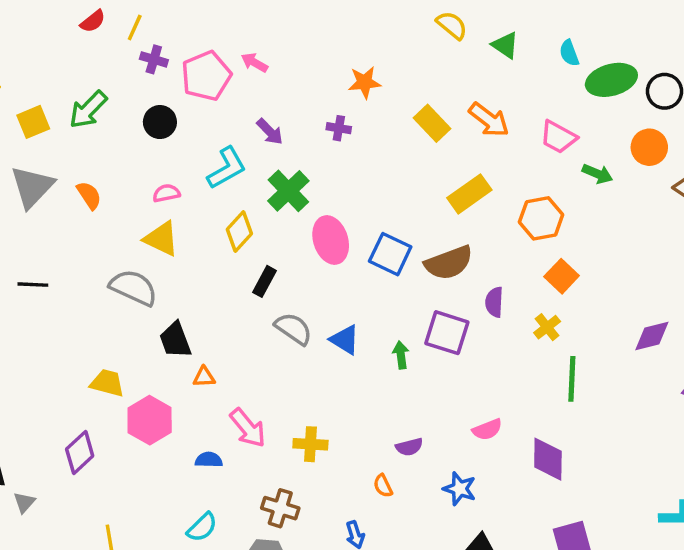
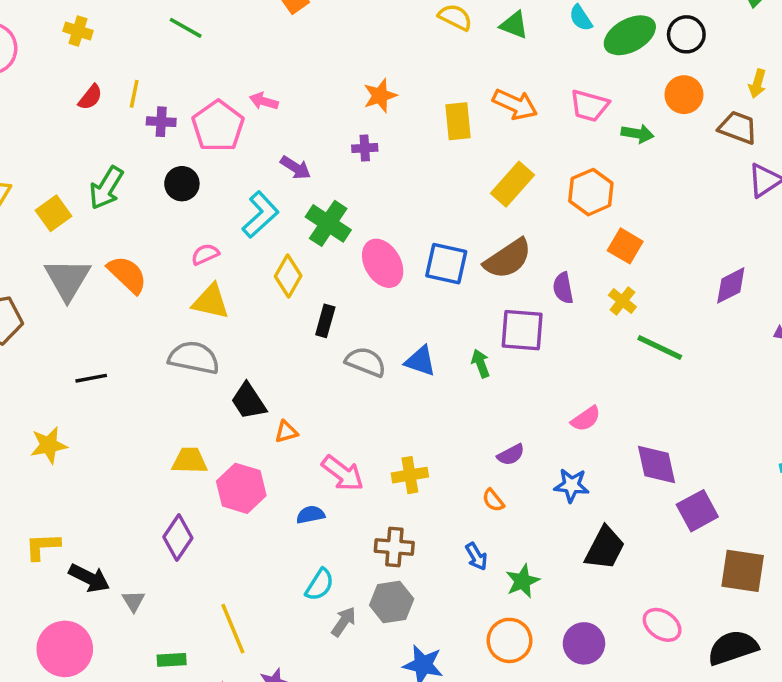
yellow rectangle: (432, 123) -> (458, 121), turned 51
orange semicircle: (89, 195) -> (127, 275), size x1.4
green line: (572, 379) -> (660, 348), turned -54
purple diamond: (548, 459) -> (657, 464), moved

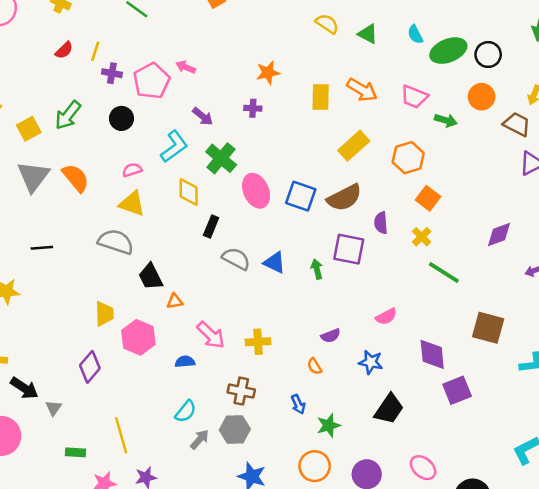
yellow diamond: (288, 276) -> (189, 192), turned -36
yellow trapezoid: (190, 461) -> (104, 314), turned 80
brown square: (743, 571) -> (488, 328), moved

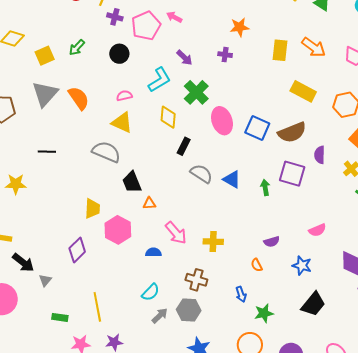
green arrow: (68, 115) -> (77, 47), size x0.7
yellow rectangle: (354, 146) -> (303, 91), turned 65

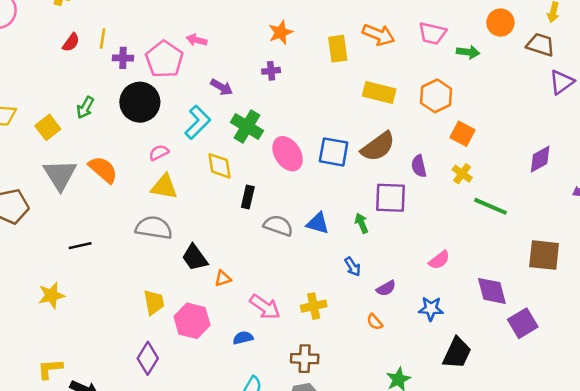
black circle: (119, 54) -> (140, 102), size x1.6
blue arrow: (241, 294) -> (353, 267), moved

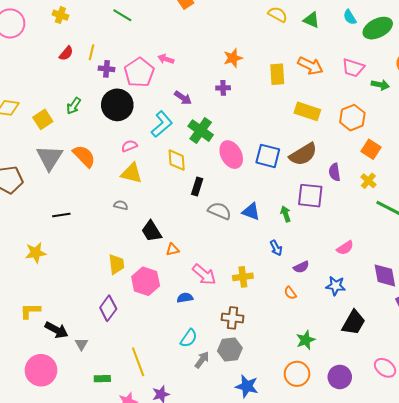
gray semicircle: (154, 228) -> (121, 205), size x0.5

